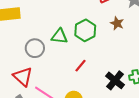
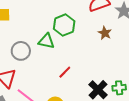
green hexagon: (85, 30) -> (64, 25), moved

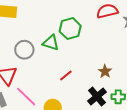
brown star: (105, 33) -> (105, 71), moved

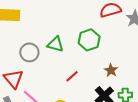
green hexagon: (70, 29) -> (89, 40), moved

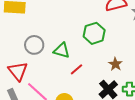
green triangle: (55, 44) -> (62, 50), moved

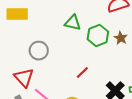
green triangle: (62, 50) -> (73, 23), moved
brown star: (115, 64) -> (121, 38), moved

